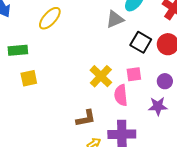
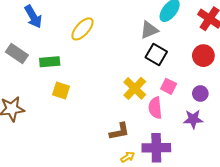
black square: (141, 42) -> (156, 55), moved
pink square: (134, 74) -> (169, 86), turned 35
yellow square: (29, 78) -> (61, 90), turned 30

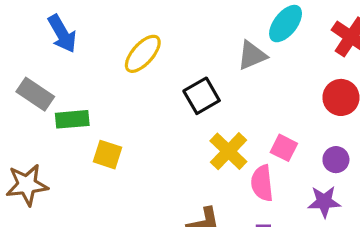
black square: (156, 55) -> (202, 96), moved, turned 30
green rectangle: (50, 62) -> (72, 119), moved

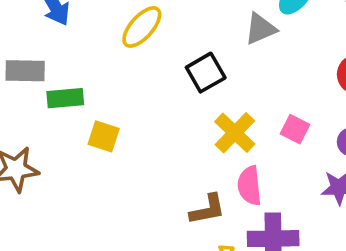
gray rectangle: (35, 94) -> (25, 71), turned -33
pink semicircle: (262, 183) -> (249, 186), moved

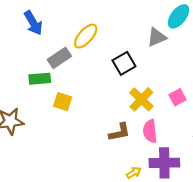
gray rectangle: (25, 71) -> (59, 58), moved, turned -35
pink square: (295, 129) -> (177, 97), turned 35
brown L-shape: (207, 209) -> (120, 132), moved

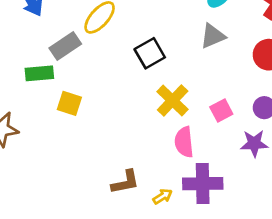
gray triangle: (157, 37) -> (213, 36), moved
pink square: (177, 97) -> (221, 111), moved
brown L-shape: (120, 132) -> (125, 182), moved

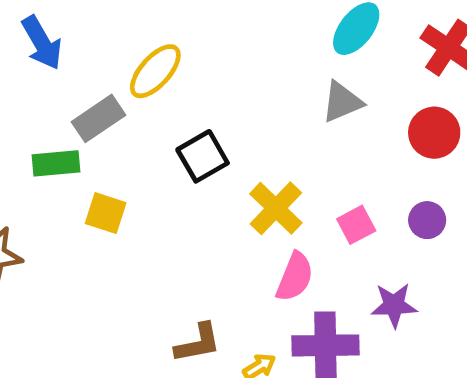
black square: (150, 53) -> (203, 156), moved
pink semicircle: (184, 142) -> (295, 277), turned -152
purple star: (254, 143) -> (394, 305), moved

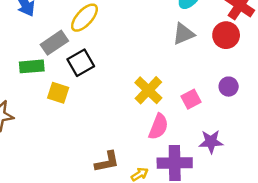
red circle: (434, 133) -> (226, 35), moved
black square: (203, 156) -> (81, 63), moved
purple circle: (427, 220) -> (229, 87), moved

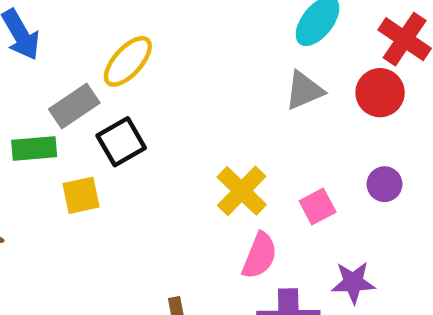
yellow square: (58, 93) -> (81, 195), turned -30

